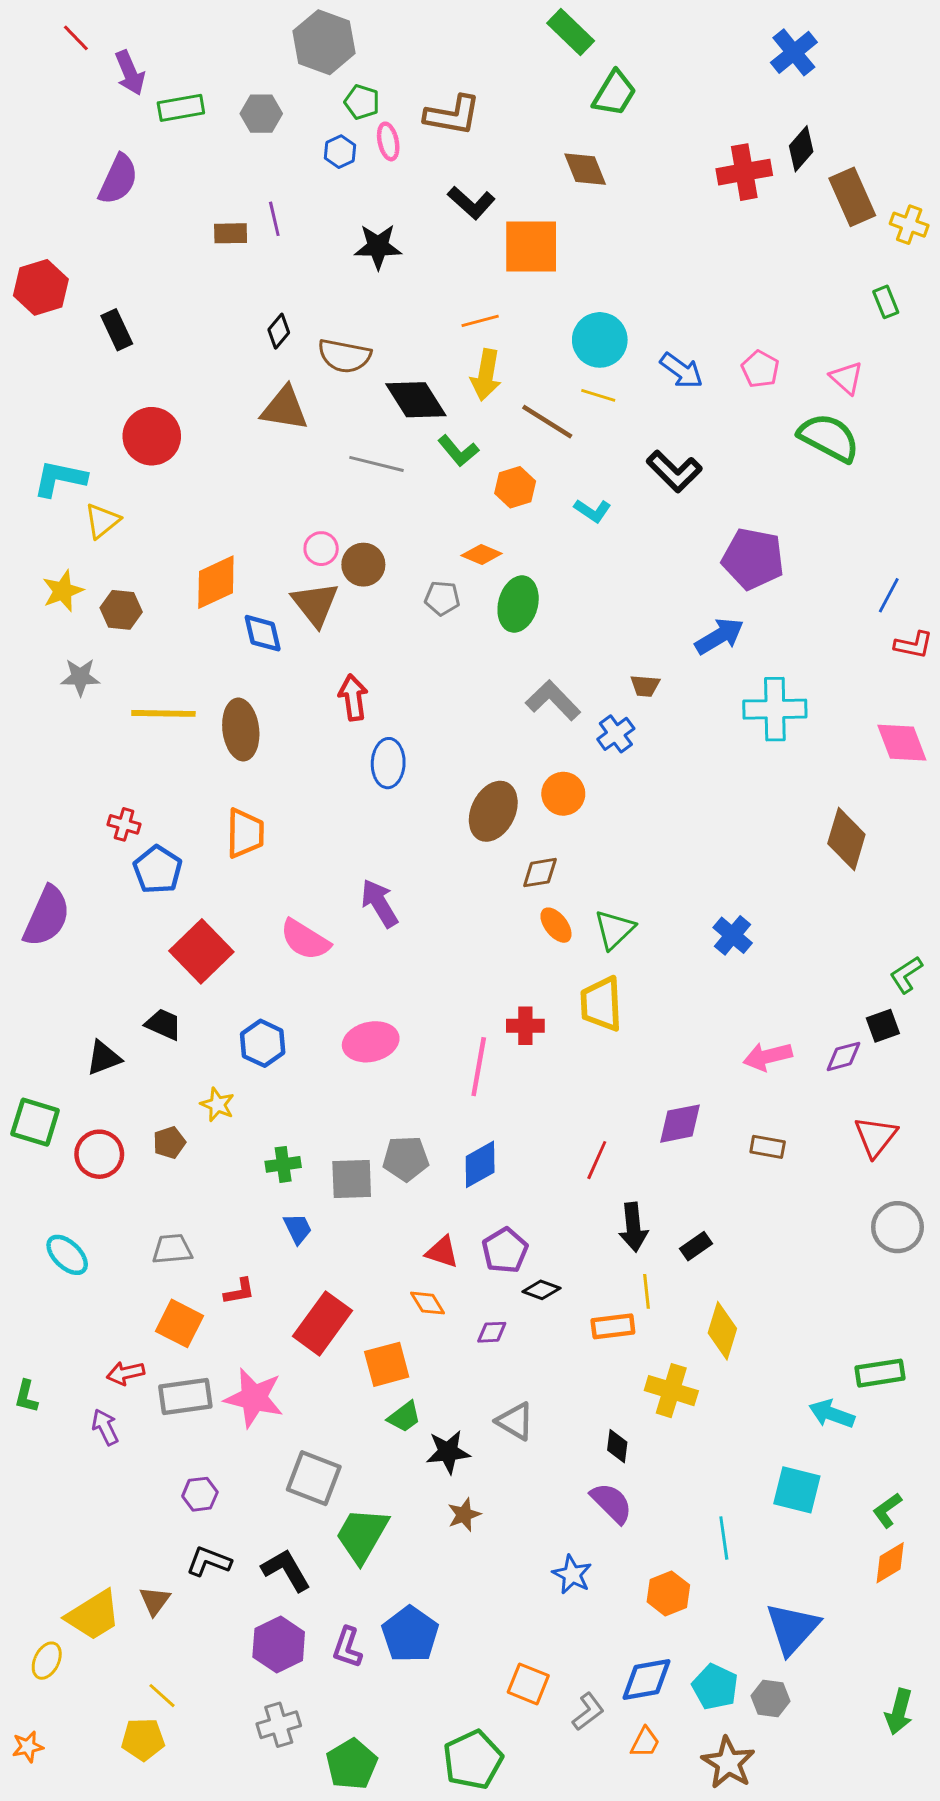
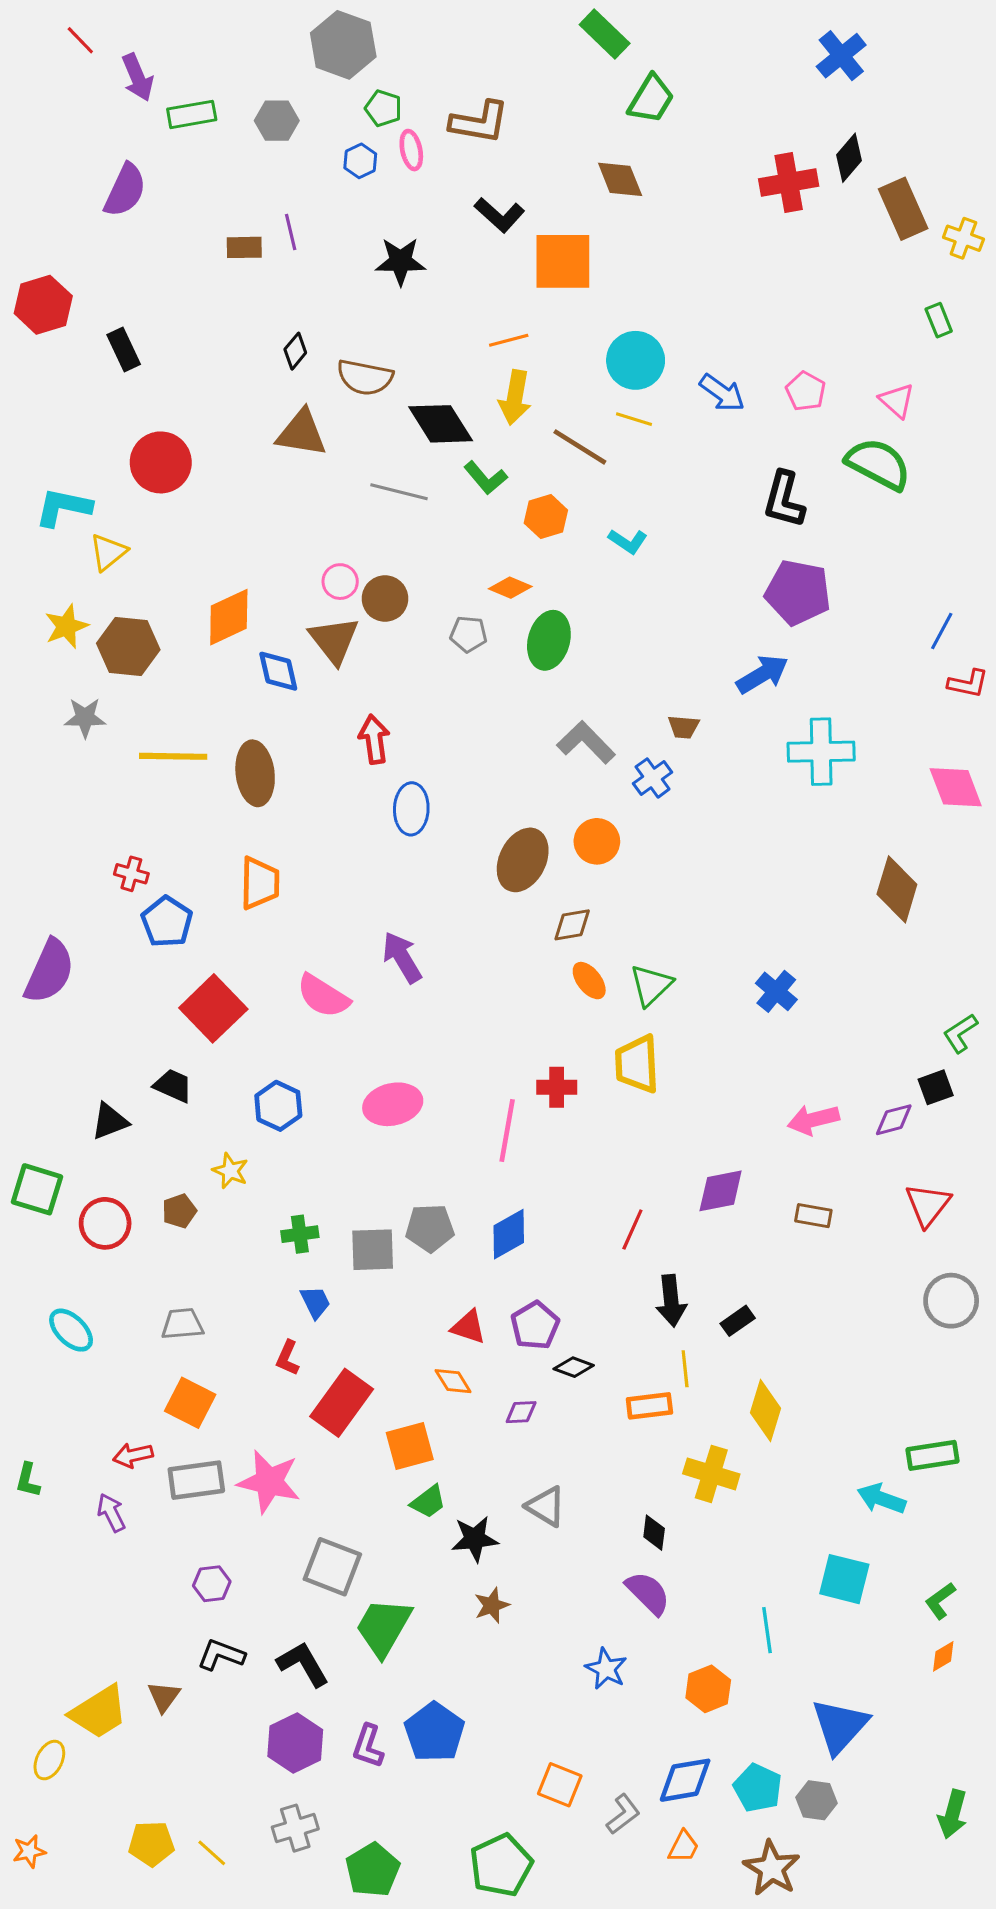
black L-shape: (674, 471) -> (784, 500), moved, turned 60
brown hexagon: (121, 610) -> (128, 646), size x1.4
red L-shape: (239, 1291) -> (288, 1358), moved, turned 124
orange diamond: (890, 1563) -> (943, 1656), size x0.7
yellow line: (162, 1696) -> (212, 1853), moved

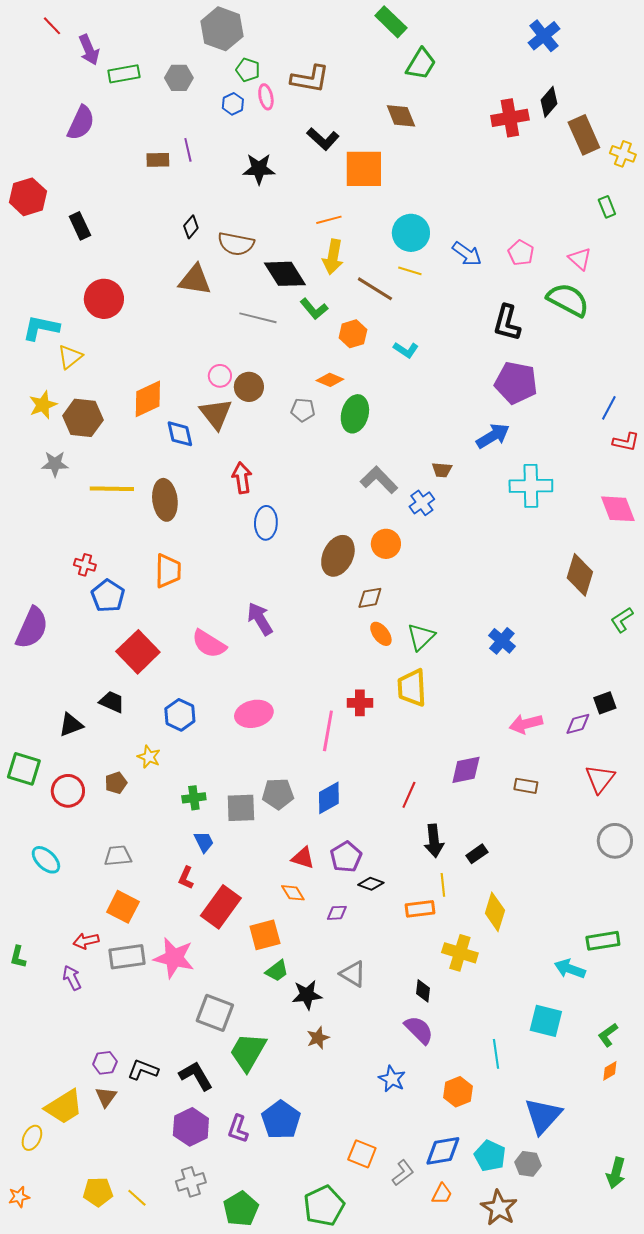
green L-shape: (960, 1033) -> (622, 620), moved
purple hexagon: (212, 1584) -> (105, 1063), moved

